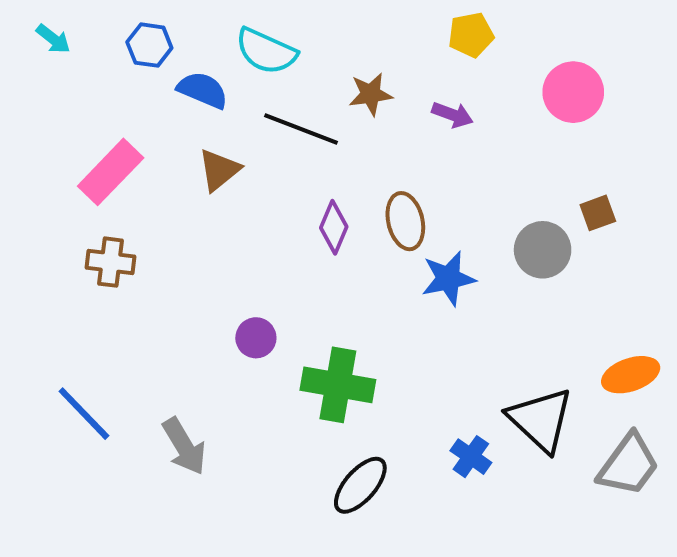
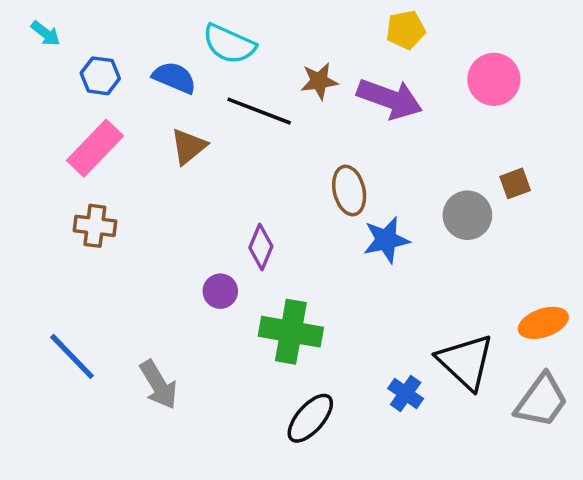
blue hexagon: (149, 45) -> (100, 76), moved
purple arrow: (452, 115) -> (390, 99), size x1.8
purple diamond: (334, 227) -> (261, 247), moved

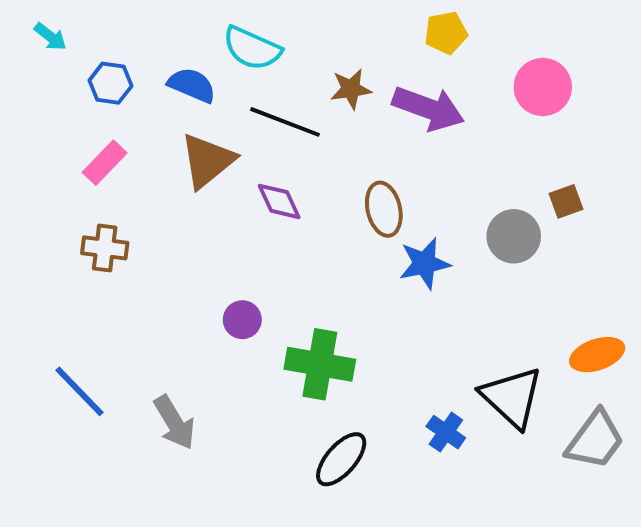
brown triangle: (189, 146) -> (207, 161), size x1.4
pink rectangle: (95, 148) -> (105, 163), size x0.7
purple diamond: (261, 247) -> (279, 201), moved, turned -48

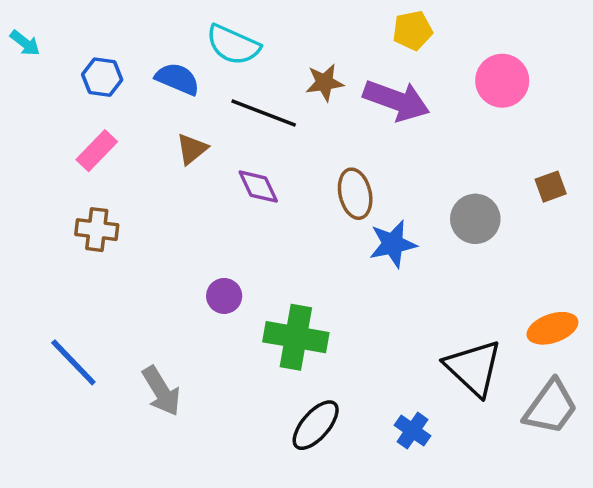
cyan arrow: (50, 37) -> (25, 43), moved
brown triangle: (207, 161) -> (192, 149), size x0.6
brown square: (566, 201) -> (551, 187), moved
blue cross: (446, 432) -> (413, 431), moved

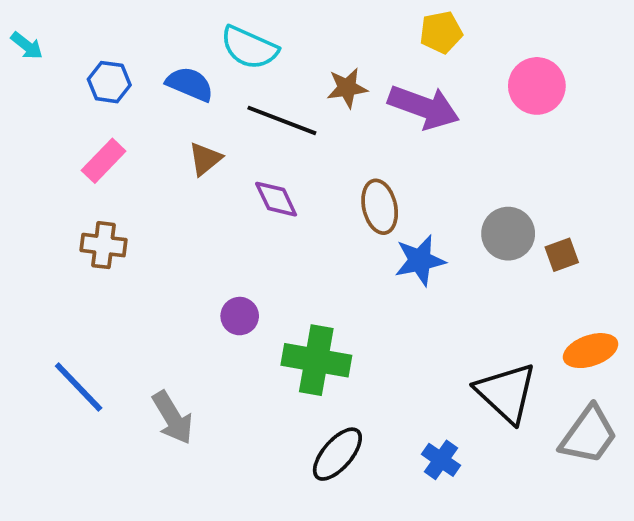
brown square: (551, 187) -> (562, 255), moved

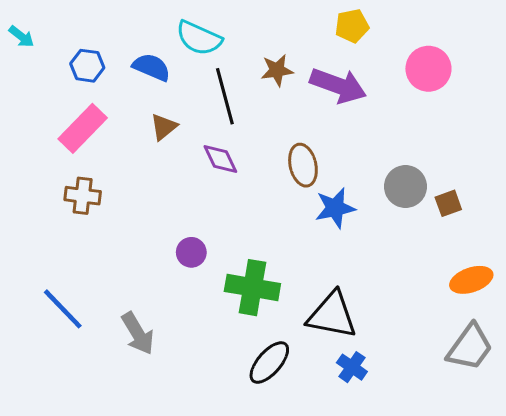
black line: (282, 120) -> (225, 96), turned 54
pink rectangle: (104, 161) -> (83, 128), size x1.4
black triangle: (506, 393) -> (332, 315), moved, turned -32

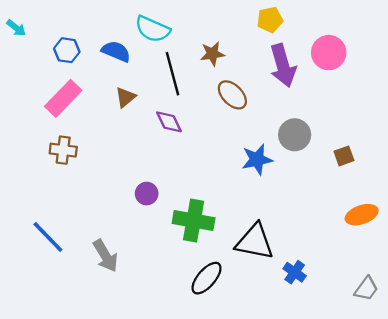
purple arrow: (338, 86) -> (283, 65), moved, turned 54
brown ellipse: (303, 165) -> (232, 95), moved, turned -32
gray circle: (405, 187) -> (295, 135), moved
gray trapezoid: (470, 347) -> (366, 289), moved, size x0.7
blue cross: (352, 367) -> (295, 272), moved

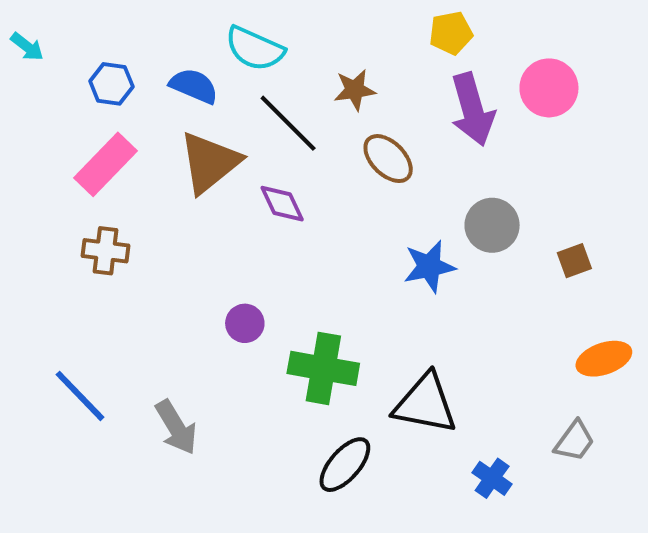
black line: (172, 74) -> (288, 123), turned -30
brown triangle: (125, 97) -> (210, 162), size x1.8
blue cross: (295, 272) -> (492, 478), moved
gray trapezoid: (366, 289) -> (574, 441), moved

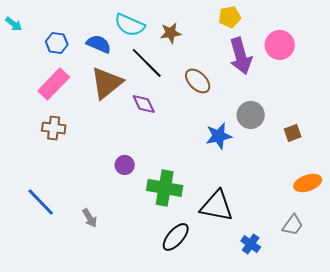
brown star: (355, 90) -> (171, 33), moved
gray arrow: (176, 427) -> (90, 218), size x0.7

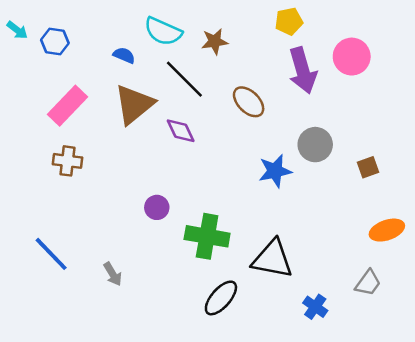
blue hexagon: (57, 43) -> (55, 41), moved
blue semicircle: (99, 44) -> (124, 55), size x0.7

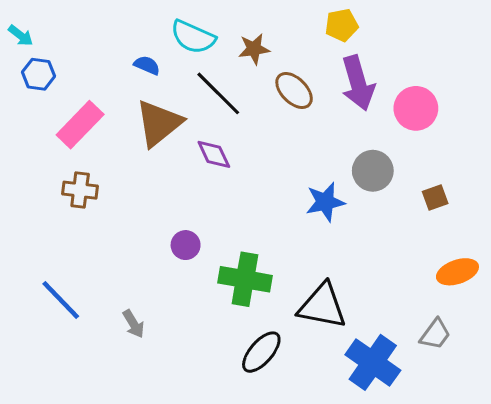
blue hexagon: (55, 41) -> (38, 74), moved
pink circle: (352, 57) -> (416, 108), moved
brown ellipse: (249, 102) -> (294, 91), moved
blue cross: (315, 307) -> (373, 362), size x1.8

